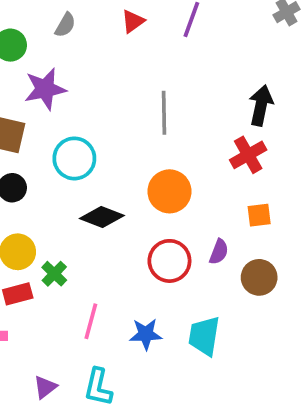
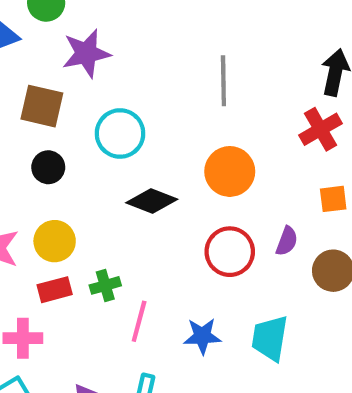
green cross: (54, 274) -> (105, 285), moved, turned 30

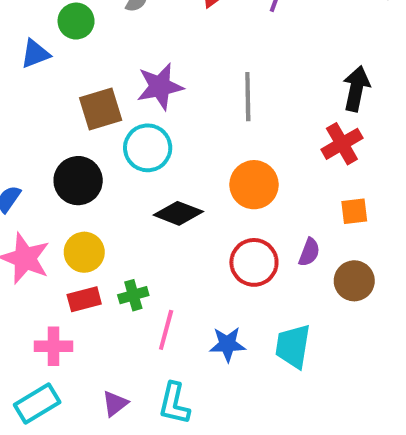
purple star: (86, 53) -> (160, 86), moved
brown square: (42, 106) -> (101, 109), moved, turned -30
black circle: (48, 167) -> (78, 181), size x1.5

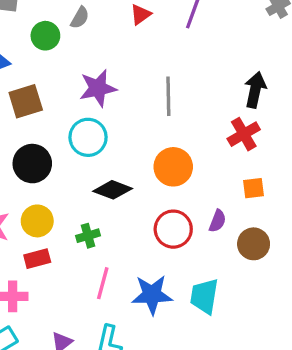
green circle: (76, 21) -> (45, 36), moved
brown square: (101, 109) -> (26, 101), moved
green cross: (133, 295) -> (88, 236), moved
blue star: (227, 344) -> (152, 295), size x1.4

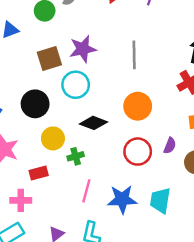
brown square: (26, 101) -> (49, 59), moved
yellow circle: (37, 221) -> (53, 138), moved

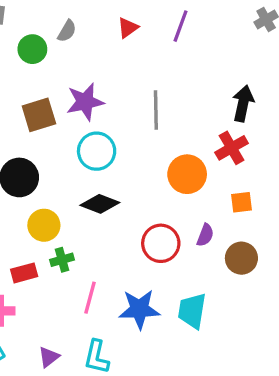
cyan circle: (76, 85) -> (97, 151), moved
orange circle: (138, 106) -> (187, 174), moved
green cross: (76, 156) -> (62, 260), moved

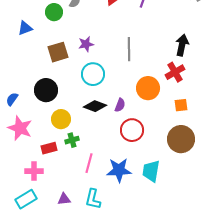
purple star: (85, 102) -> (86, 44), size x0.7
purple semicircle: (205, 235) -> (120, 105), moved
brown circle: (241, 258) -> (181, 139), size x1.4
purple triangle: (49, 357) -> (64, 199), turned 32

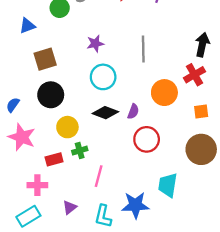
brown square: (58, 52) -> (45, 59), moved
blue star: (119, 170) -> (135, 205), moved
purple triangle: (64, 199) -> (70, 207), moved, turned -32

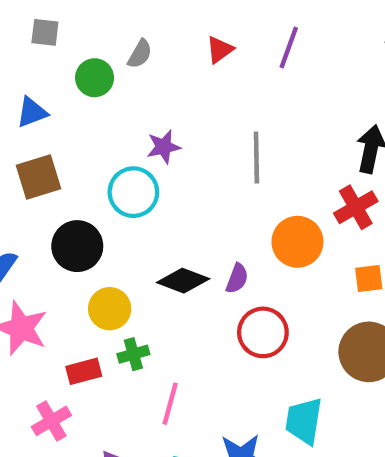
brown square: (45, 59) -> (38, 177), moved
cyan circle: (103, 77) -> (133, 192), moved
pink cross: (37, 185) -> (51, 421), turned -30

